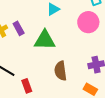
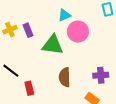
pink circle: (88, 22) -> (78, 32), moved

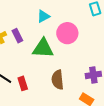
cyan triangle: (64, 15) -> (43, 16), moved
red rectangle: (29, 88) -> (23, 83), moved

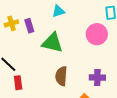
pink circle: (67, 33) -> (97, 34), moved
red rectangle: (23, 83) -> (18, 83), moved

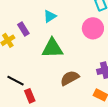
purple rectangle: (29, 26) -> (23, 29), moved
brown semicircle: (61, 76) -> (70, 78), turned 72

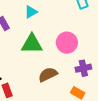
pink circle: (93, 28) -> (67, 43), moved

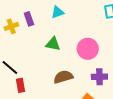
green triangle: (32, 44) -> (53, 44), size x0.7

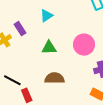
brown semicircle: (63, 77) -> (55, 78), moved, turned 30

